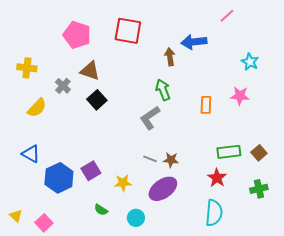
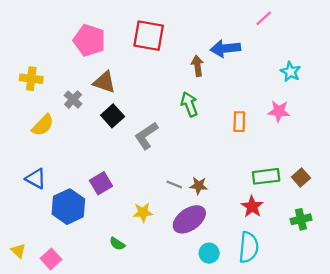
gray L-shape: (150, 118) -> (146, 136), moved
purple square: (91, 171) -> (101, 183), moved
cyan circle: (136, 218) -> (209, 253), moved

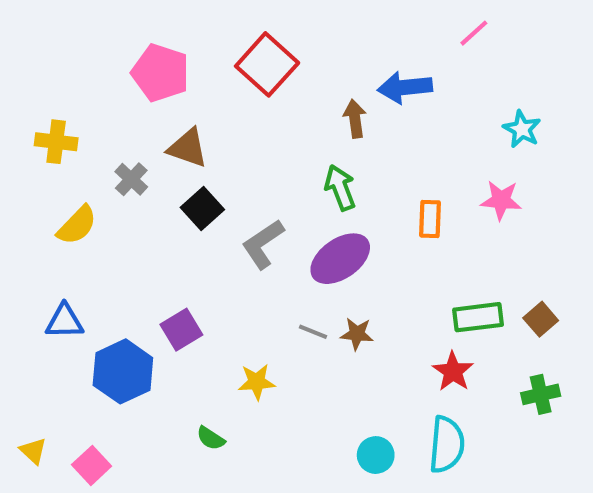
red square: (149, 36) -> (267, 64), turned 32
blue triangle: (36, 179) -> (64, 321), turned -30
purple ellipse: (189, 219) -> (340, 259), moved

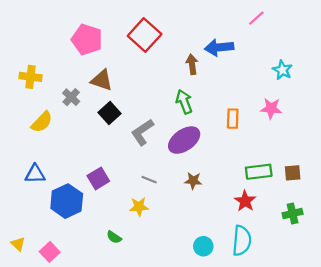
brown square: (541, 319) -> (293, 173), turned 36
gray line: (313, 332) -> (149, 180), moved

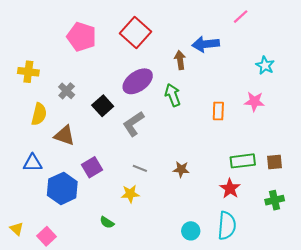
brown triangle: (102, 80) -> (64, 135), moved
yellow semicircle: (42, 122) -> (39, 114), turned -30
purple ellipse: (184, 140) -> (138, 81), moved

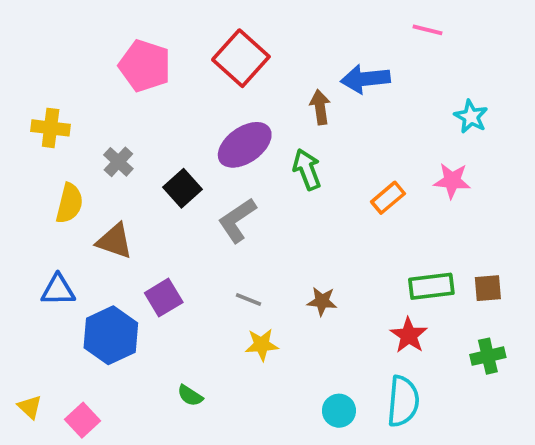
pink line: (241, 17) -> (428, 30), turned 56
orange rectangle: (218, 111) -> (388, 198), turned 48
yellow star: (130, 194) -> (262, 345), moved

